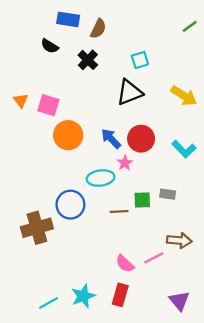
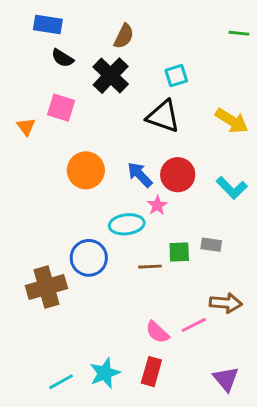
blue rectangle: (68, 19) -> (48, 24), moved
green line: (190, 26) -> (239, 33), turned 42
black cross: (88, 60) -> (111, 76), size x1.4
black triangle: (129, 92) -> (163, 116), turned 40
pink square: (48, 105) -> (61, 108), moved

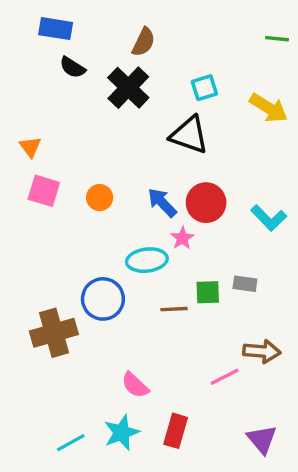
pink square: (61, 108) -> (44, 191), moved
yellow arrow: (232, 121) -> (269, 108), moved
orange circle: (86, 170) -> (100, 198), size x0.6
pink semicircle: (157, 332) -> (135, 385), moved

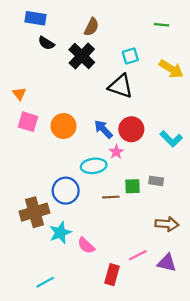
green line: (277, 39) -> (161, 25), moved
orange circle: (100, 198) -> (64, 126), size x1.5
pink line: (225, 377) -> (138, 255), moved
cyan star: (122, 432) -> (60, 233), moved
purple triangle: (262, 439) -> (167, 263), moved, turned -36

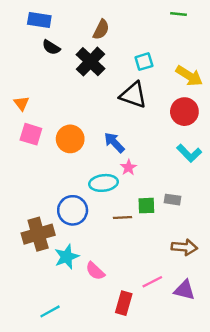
green line: (161, 25) -> (178, 14), moved
red circle: (131, 129) -> (184, 112), moved

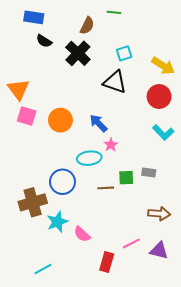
green line: (178, 14) -> (114, 12), moved
orange triangle: (21, 103) -> (18, 89), size x1.6

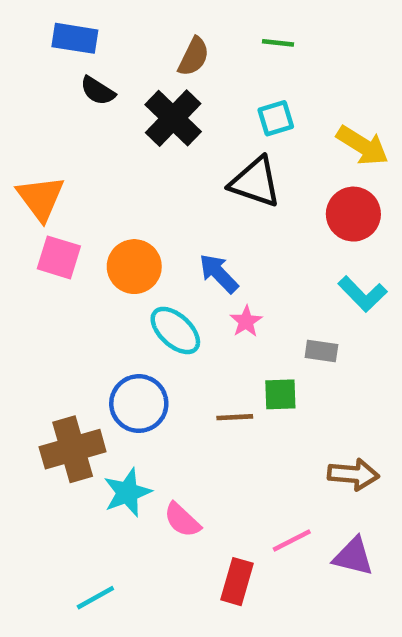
green line: (114, 12) -> (278, 43), moved
cyan ellipse: (89, 158) -> (175, 330), moved, turned 50
gray rectangle: (149, 173) -> (321, 351), moved

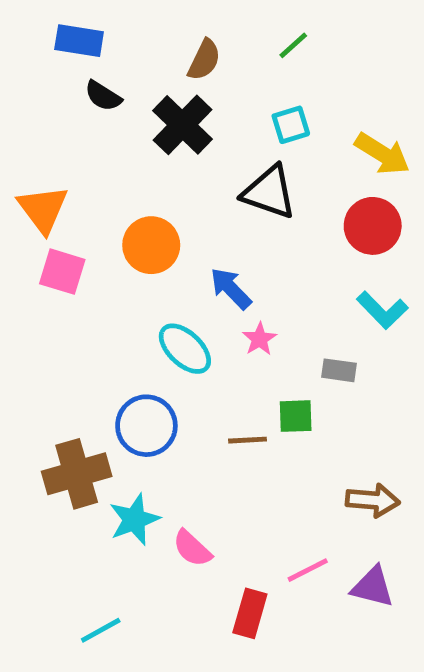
green line: (278, 43) -> (293, 45), turned -48
orange circle: (134, 267) -> (151, 245), moved

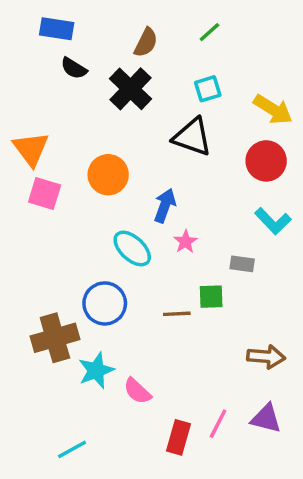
blue arrow: (231, 288) -> (165, 206), turned 64
pink line: (308, 570) -> (218, 424), moved, turned -36

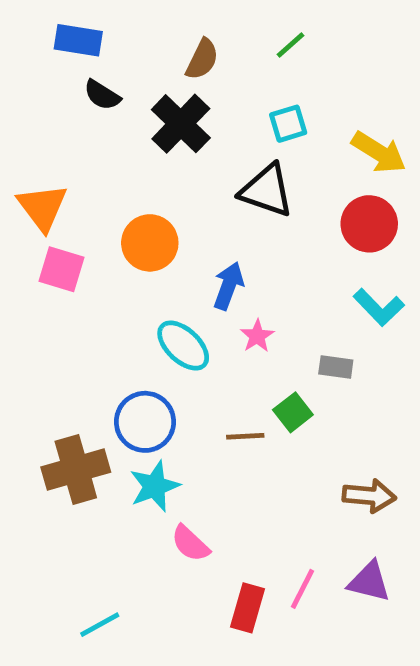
green square: (211, 297) -> (293, 412), turned -36
cyan star: (96, 370) -> (155, 486), moved

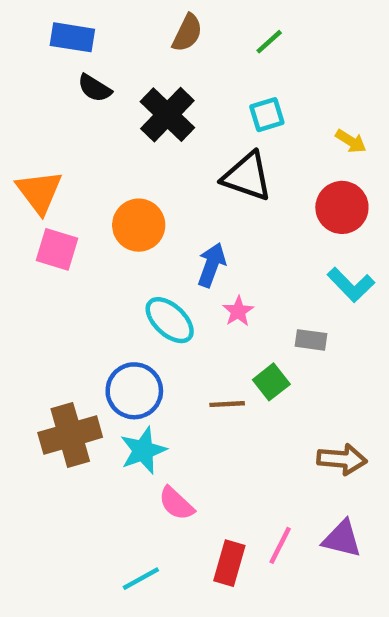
brown semicircle: (202, 59) -> (187, 33), moved
yellow arrow: (379, 152) -> (351, 141), size x0.6
cyan line: (100, 625) -> (141, 579), moved

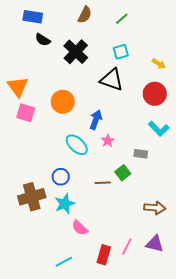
blue circle: (134, 391) -> (61, 177), size x0.7

